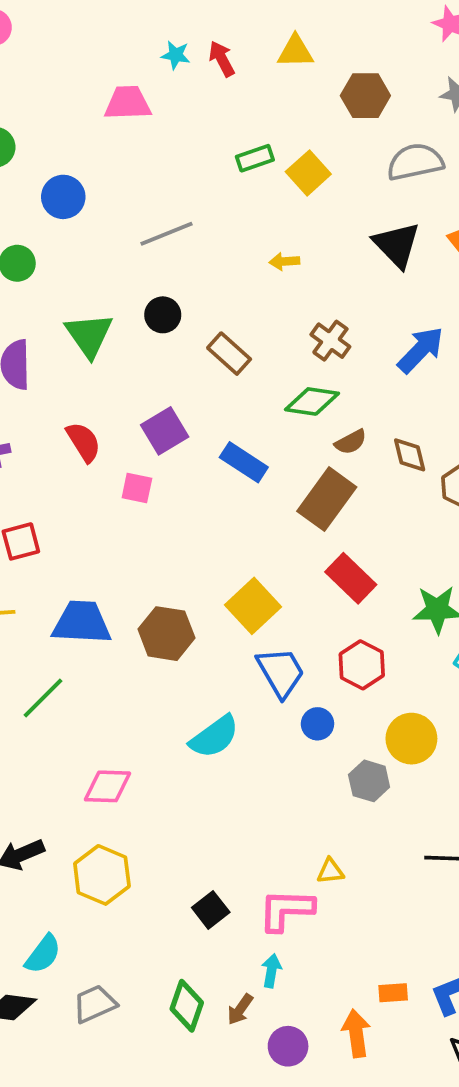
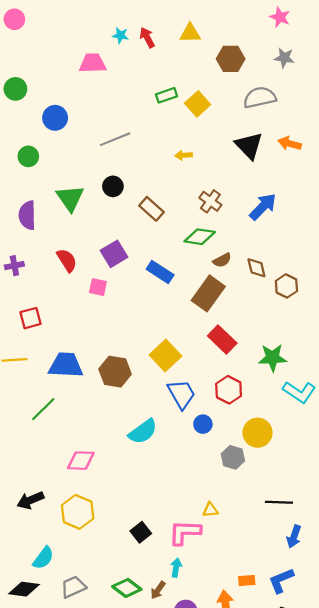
green diamond: (187, 1006) -> (127, 588), turned -72

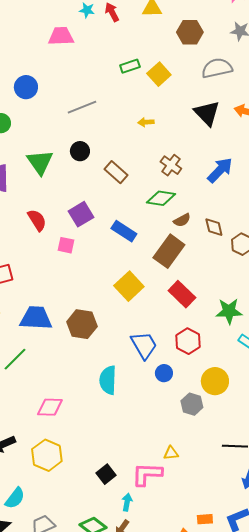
yellow square: (165, 356) -> (129, 286), moved
cyan semicircle: (143, 432) -> (108, 380), turned 128
cyan arrow: (176, 568) -> (127, 502), moved

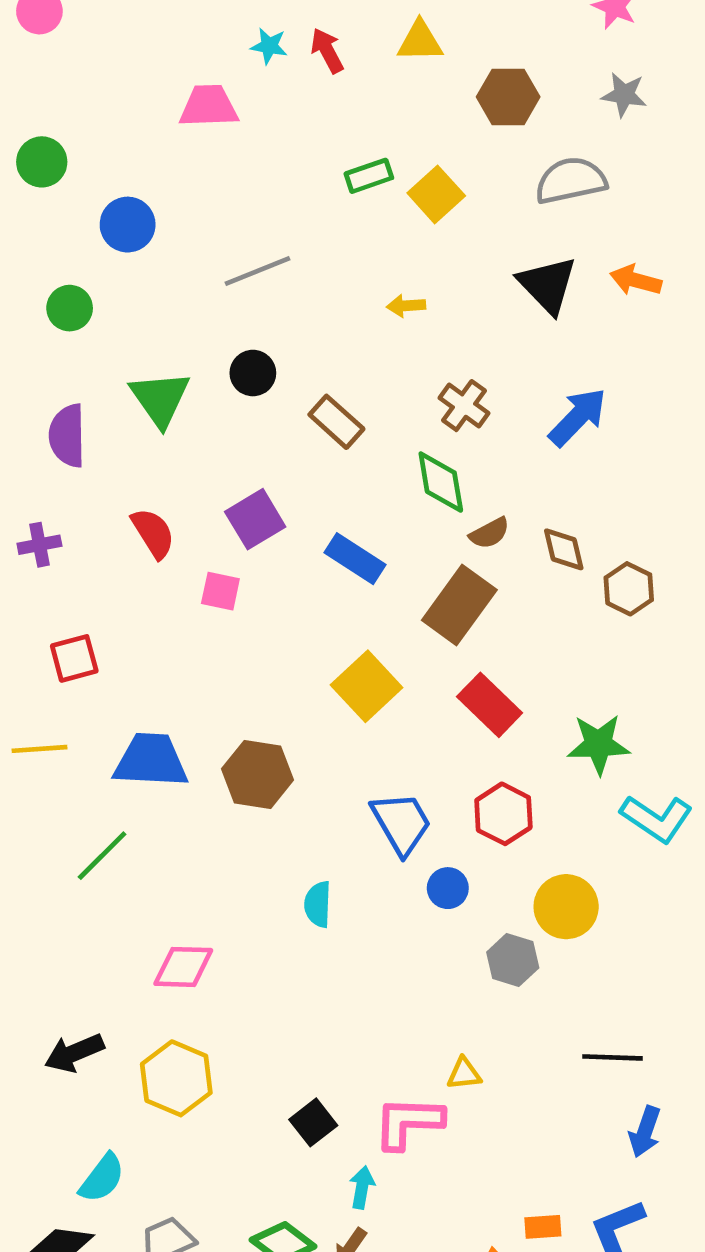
green diamond: (161, 198) -> (441, 482), turned 72
cyan semicircle: (108, 380) -> (318, 904), size x0.7

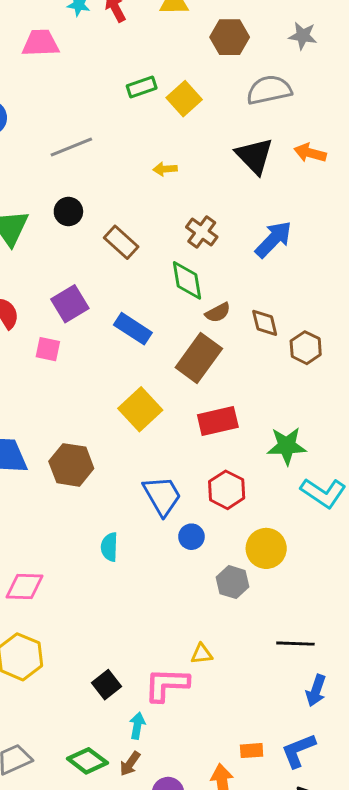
red rectangle: (490, 705) -> (218, 421), turned -57

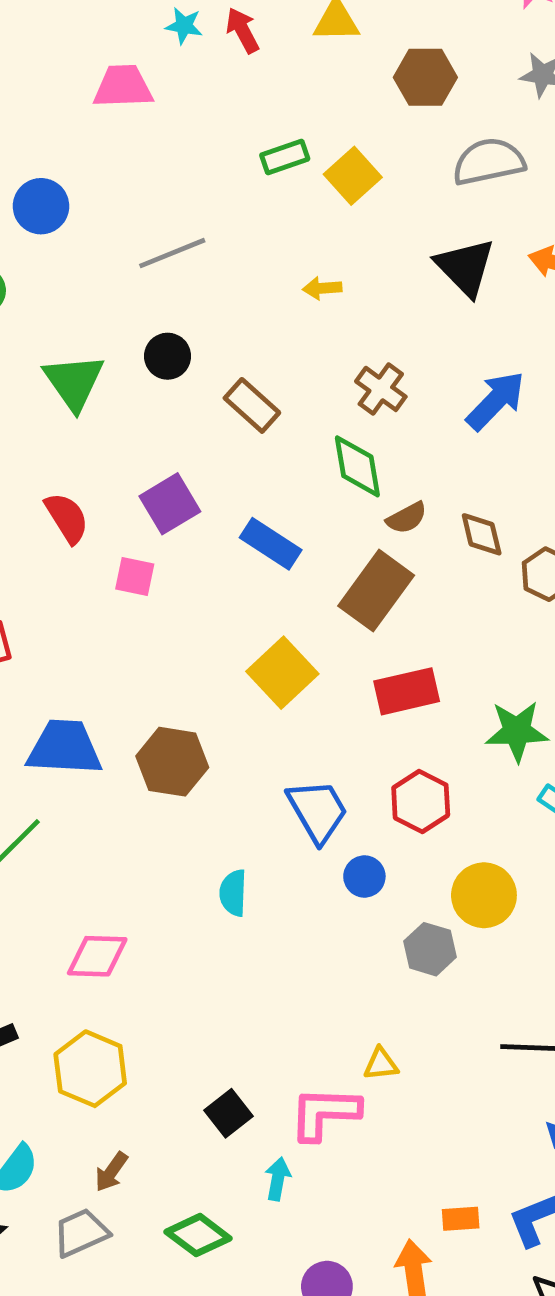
brown arrow: (130, 764) -> (111, 1172), moved

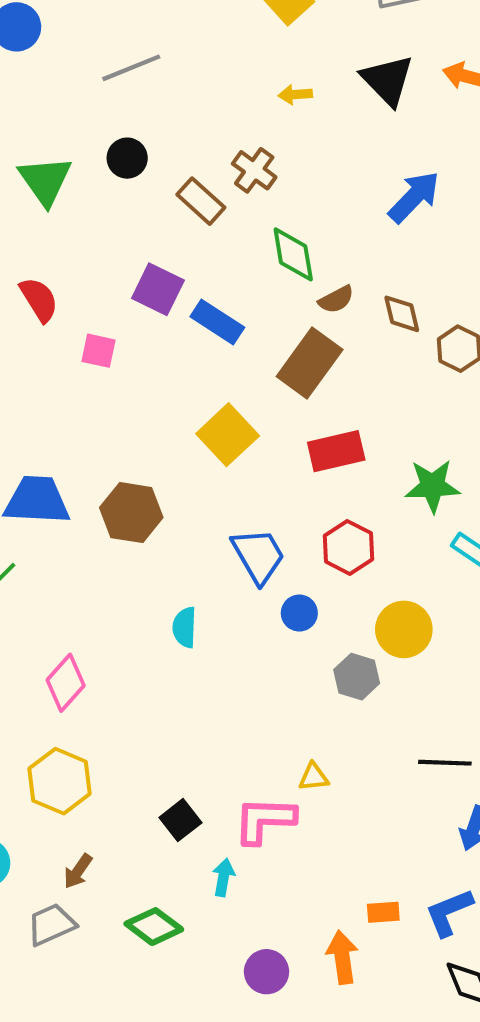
yellow arrow: (322, 288) -> (295, 95), moved
brown cross: (381, 389) -> (254, 170), moved
purple square: (170, 504) -> (158, 289), moved, turned -33
pink diamond: (97, 956) -> (66, 683), turned -50

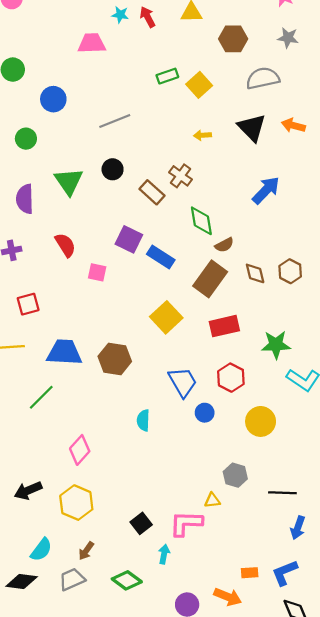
brown diamond: (402, 314) -> (255, 273), moved
gray hexagon: (357, 677) -> (235, 475), moved
orange arrow: (342, 957) -> (228, 597), turned 120

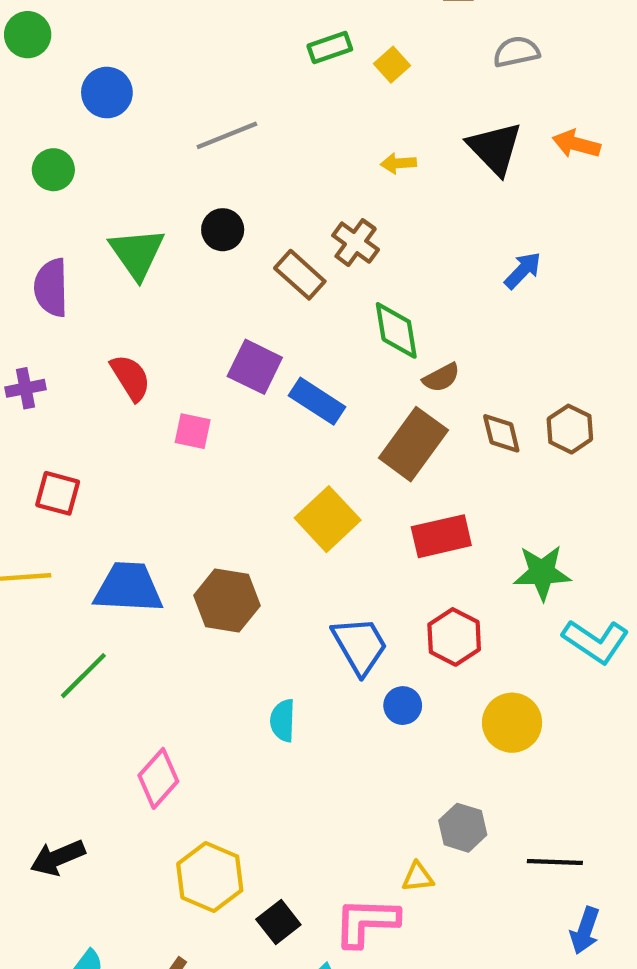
gray semicircle: (263, 78) -> (516, 52), size x0.7
yellow square: (199, 85) -> (392, 65), size x0.7
blue arrow: (266, 190) -> (523, 270), size x0.7
red square: (28, 304) -> (58, 493), turned 30
yellow hexagon: (76, 503) -> (210, 877), moved

